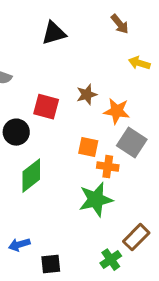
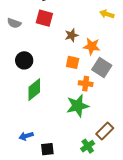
red square: (46, 107) -> (44, 18), moved
orange square: (88, 147) -> (73, 62), moved

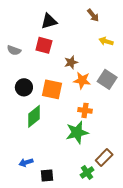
orange star: (92, 46) -> (82, 80), moved
orange square: (73, 62) -> (52, 89), moved, size x1.5
gray square: (102, 67) -> (107, 79), moved

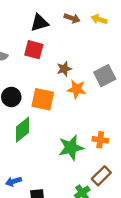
brown arrow: (93, 15) -> (72, 18), moved, turned -32
yellow arrow: (106, 41) -> (99, 19), moved
gray square: (107, 79) -> (105, 76), moved, turned 30
orange cross: (85, 110) -> (100, 140), moved

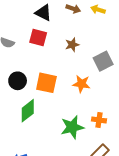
black triangle: (39, 23) -> (43, 13), turned 42
brown star: (64, 69) -> (72, 45), moved
orange star: (77, 89) -> (81, 84), moved

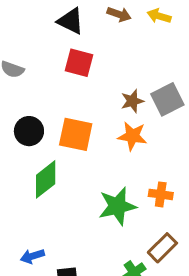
red square: (38, 37) -> (79, 63), moved
brown star: (72, 45) -> (132, 101), moved

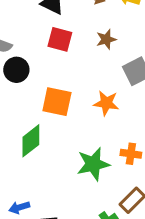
brown star: (132, 101) -> (106, 39), moved
black circle: (29, 131) -> (16, 70), moved

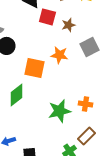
red square: (60, 39) -> (47, 17), moved
orange star: (106, 103) -> (59, 55), moved

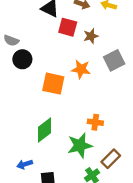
green diamond: (16, 95) -> (44, 130), moved
orange cross: (85, 104) -> (95, 122), moved
green star: (59, 111) -> (80, 145), moved

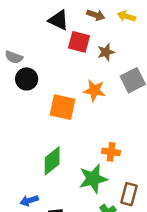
brown rectangle: (111, 159) -> (129, 194), turned -30

